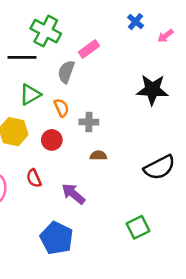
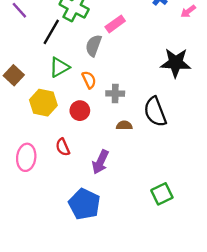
black line: (22, 57) -> (51, 32), turned -60
black semicircle: (159, 167) -> (155, 112), moved, turned 96
purple arrow: (73, 194) -> (100, 162), turned -105

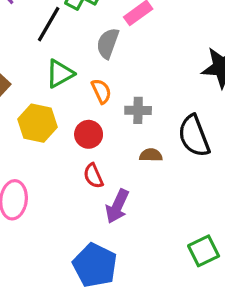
red semicircle: (63, 147) -> (93, 176), moved

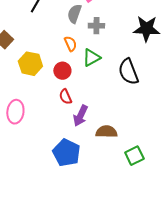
green triangle: (60, 74) -> (91, 58), moved
gray cross: (138, 110) -> (96, 26), moved
brown semicircle: (151, 155) -> (106, 132), moved, size x1.5
green square: (204, 251) -> (134, 156), moved

